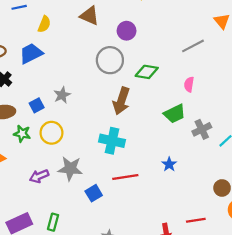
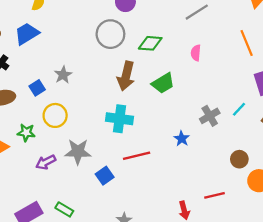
green trapezoid: (175, 114) -> (163, 83), moved
gray cross: (202, 129) -> (210, 116), moved
green star: (22, 134) -> (26, 133), moved
green rectangle: (53, 222) -> (64, 209), turned -70

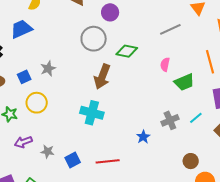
green trapezoid: (163, 83) -> (184, 82), moved
gray star: (78, 152) -> (47, 152), moved, size x0.6
red line: (137, 156) -> (108, 161), moved

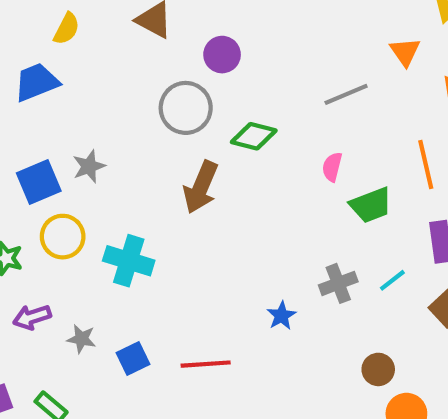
blue square: (24, 77) -> (39, 182), size x1.5
cyan cross: (92, 113) -> (129, 261), moved

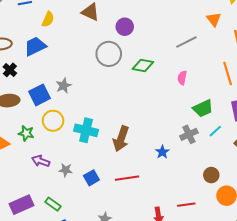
brown arrow: (201, 187) -> (121, 139), moved
green trapezoid: (371, 205) -> (203, 108), moved
purple arrow: (32, 317) -> (41, 161), turned 42

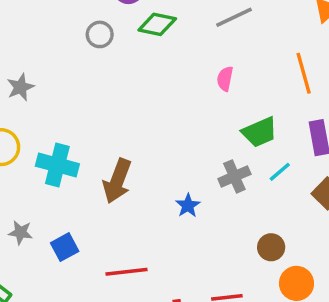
gray circle: (109, 54) -> (100, 34), size x0.6
green diamond: (143, 65) -> (157, 24), moved
red line: (127, 178) -> (126, 272), moved

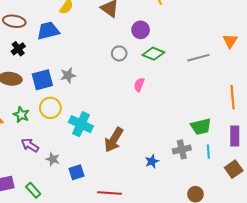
pink semicircle: (225, 79) -> (139, 85), moved
cyan line: (280, 172) -> (208, 152), turned -64

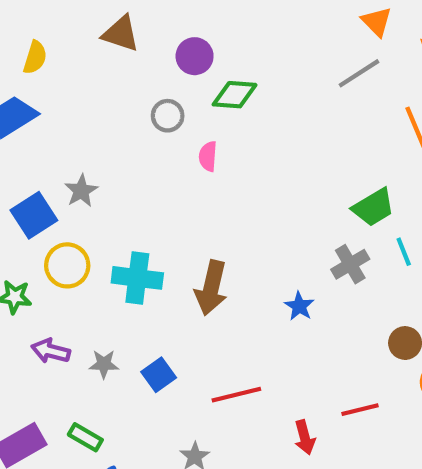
gray line: (198, 58) -> (359, 73), moved
pink semicircle: (139, 85) -> (208, 156), moved

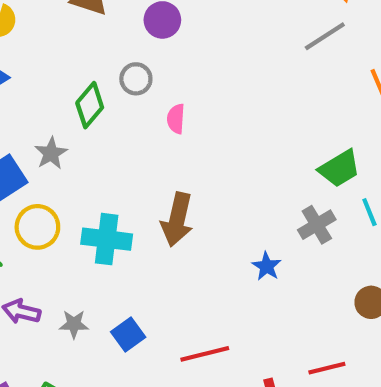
green diamond: (235, 95) -> (90, 105), moved, turned -54
brown arrow: (211, 288) -> (177, 219), moved

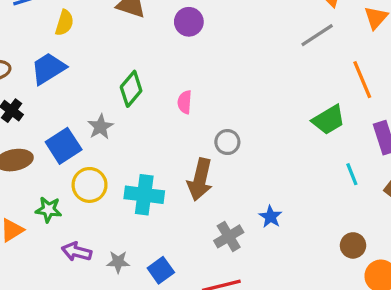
gray circle: (136, 79) -> (227, 142), moved
pink semicircle: (176, 119) -> (185, 102), moved
green trapezoid: (339, 169) -> (329, 120), moved
gray cross: (317, 225) -> (229, 236), moved

